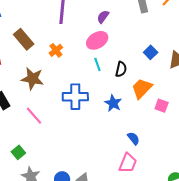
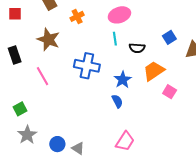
black semicircle: (121, 69) -> (137, 48), turned 70
blue semicircle: (134, 138) -> (117, 101), moved

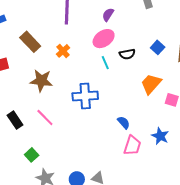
black semicircle: (137, 48) -> (127, 54), moved
black rectangle: (15, 55) -> (15, 120), moved
blue star: (123, 80) -> (160, 136), moved
pink trapezoid: (125, 141) -> (132, 145), moved

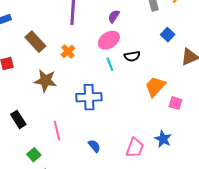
blue square: (158, 47) -> (168, 35), moved
pink line: (45, 117) -> (57, 131), moved, turned 30
blue semicircle: (124, 122) -> (94, 146), moved

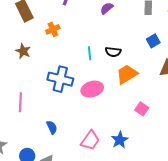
pink ellipse: (109, 40) -> (92, 89), moved
brown star: (46, 81) -> (23, 51), size x0.7
orange trapezoid: (155, 87) -> (127, 74), moved

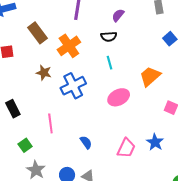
orange cross: (53, 29) -> (69, 46), size x1.6
black semicircle: (113, 52) -> (109, 37), moved
blue cross: (60, 79) -> (73, 86), moved, turned -30

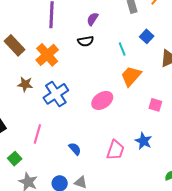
cyan line: (110, 63) -> (122, 49), moved
pink line: (50, 123) -> (37, 134), turned 30

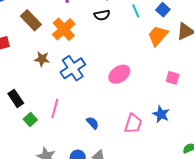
cyan line: (122, 49) -> (136, 11), moved
orange trapezoid: (131, 76) -> (158, 36), moved
green square: (15, 159) -> (30, 119), moved

